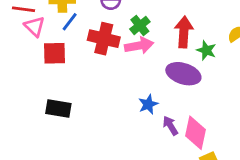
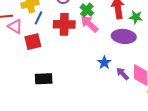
pink arrow: (139, 46) -> (89, 24), turned -114

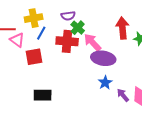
green cross: (87, 10) -> (78, 28), moved
purple ellipse: (124, 36) -> (103, 58), moved

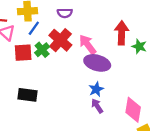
green cross: (78, 28) -> (42, 50), moved
red cross: (67, 41) -> (60, 40), turned 30
purple arrow: (123, 95) -> (97, 106), moved

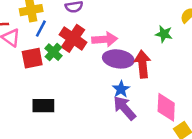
red arrow: (122, 33) -> (143, 64), moved
pink arrow: (88, 45) -> (105, 39), turned 130
purple arrow: (97, 106) -> (124, 108), size x1.5

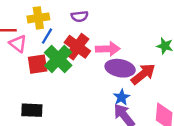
green cross: (53, 52) -> (58, 59), size x1.6
red arrow: (143, 64) -> (143, 74), turned 55
black rectangle: (43, 106) -> (32, 110), moved

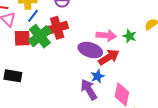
red cross: (77, 47) -> (57, 28), turned 30
pink arrow: (108, 49) -> (106, 35), moved
blue star: (122, 97) -> (97, 76), moved

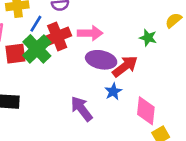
blue line: (33, 16) -> (36, 24), moved
pink arrow: (106, 35) -> (90, 33), moved
purple arrow: (89, 90) -> (82, 109), moved

